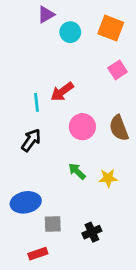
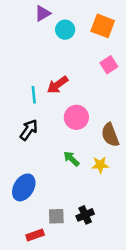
brown semicircle: (119, 128) -> (110, 135), moved
blue ellipse: (26, 202) -> (24, 187), turned -48
gray square: (53, 224) -> (56, 216), moved

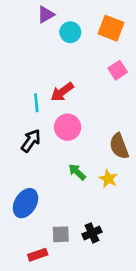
pink circle: (76, 117) -> (68, 127), moved
yellow star: (100, 165) -> (108, 179), turned 30

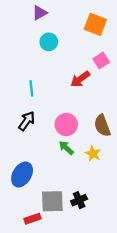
cyan circle: (70, 32) -> (49, 42), moved
red arrow: (62, 92) -> (80, 79), moved
pink circle: (68, 127) -> (66, 124), moved
gray square: (61, 234) -> (52, 201), size x1.5

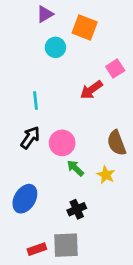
orange square: (95, 24) -> (85, 27), moved
pink circle: (66, 124) -> (62, 143), moved
black cross: (79, 200) -> (77, 209), moved
gray square: (52, 201) -> (66, 245), moved

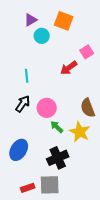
purple triangle: (45, 14) -> (31, 20), moved
yellow star: (106, 175) -> (80, 132), size x1.5
black cross: (77, 209) -> (58, 158), size x1.5

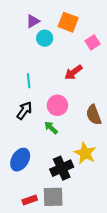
pink square: (87, 52) -> (93, 42), moved
pink circle: (47, 108) -> (57, 105), moved
green arrow: (57, 127) -> (51, 128), moved
yellow star: (80, 132) -> (85, 153), moved

